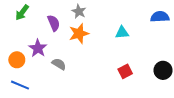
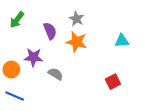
orange star: (79, 34) -> (76, 42), turned 30
purple star: (38, 48) -> (33, 57), turned -30
red square: (125, 71) -> (113, 82), moved

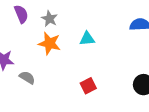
purple semicircle: (50, 31) -> (21, 14), moved
cyan triangle: (122, 41) -> (87, 39), moved

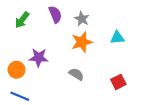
orange star: (49, 43) -> (82, 42), turned -30
gray semicircle: (27, 78) -> (76, 74), moved

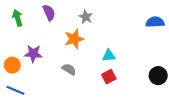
gray star: (82, 19) -> (86, 17), moved
green arrow: (22, 20) -> (18, 18), turned 126
cyan triangle: (117, 38) -> (109, 56), moved

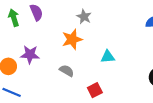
purple semicircle: (49, 13) -> (36, 12), moved
red square: (109, 77) -> (95, 90), moved

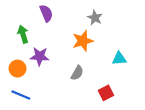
green arrow: (14, 18) -> (23, 34), moved
gray semicircle: (67, 71) -> (77, 73), turned 88

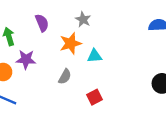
purple semicircle: (46, 13) -> (42, 23), moved
cyan triangle: (119, 59) -> (95, 56), moved

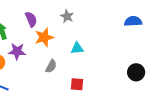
orange star: (71, 43) -> (44, 37), moved
red square: (95, 97) -> (77, 84), turned 32

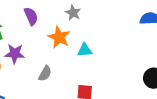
orange star: (44, 37) -> (59, 37), moved, turned -30
gray semicircle: (51, 66) -> (45, 73), moved

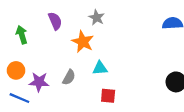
cyan triangle: (85, 50) -> (100, 68), moved
purple star: (15, 54) -> (39, 82), moved

